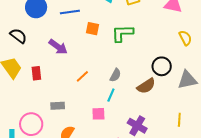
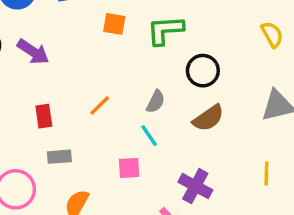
purple arrow: (58, 47) -> (33, 52), moved
black circle: (162, 66) -> (203, 71), moved
red rectangle: (36, 73) -> (44, 116), moved
cyan line: (111, 95) -> (149, 136), turned -56

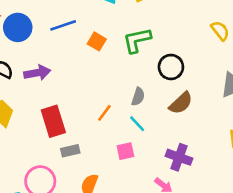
orange square: (114, 24) -> (97, 41), turned 30
purple arrow: (33, 52) -> (37, 73), turned -35
orange line: (100, 105) -> (104, 113), moved
red rectangle: (44, 116) -> (53, 121), size x1.6

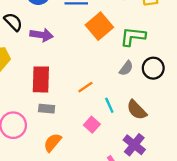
orange square: (97, 41) -> (99, 26), size x1.6
gray semicircle: (138, 97) -> (126, 68), moved
brown semicircle: (181, 103) -> (137, 110), moved, turned 70
pink square: (125, 151) -> (92, 125), turned 35

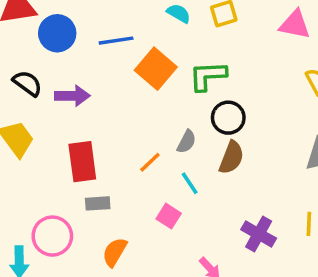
gray semicircle: (126, 68) -> (186, 142), moved
black circle: (153, 68) -> (228, 118), moved
brown semicircle: (137, 110) -> (231, 158), moved, turned -105
purple cross: (134, 145) -> (259, 234), moved

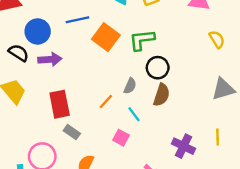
blue circle: (57, 33) -> (38, 31), moved
gray rectangle: (98, 203) -> (72, 132), turned 42

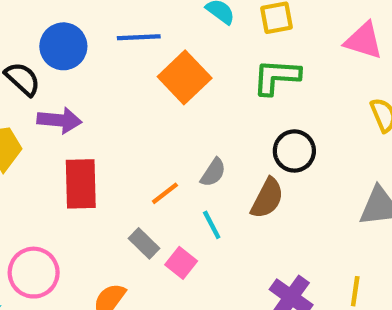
green L-shape: (142, 40) -> (276, 77), moved
purple arrow: (50, 59) -> (59, 120), moved
black circle: (158, 68) -> (294, 151), moved
gray rectangle: (72, 132) -> (144, 243), moved

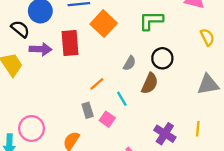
gray semicircle: (213, 172) -> (130, 63), moved
red rectangle: (81, 184) -> (70, 43), moved
gray rectangle: (144, 243) -> (88, 110), turned 32

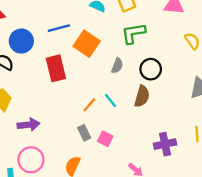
purple arrow: (40, 49) -> (29, 125), moved
gray semicircle: (130, 63) -> (117, 66), moved
cyan line: (122, 99) -> (110, 101), moved
purple cross: (165, 134) -> (165, 144), turned -35

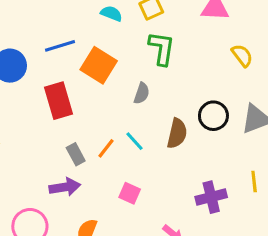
green L-shape: (133, 33) -> (162, 48), turned 110
black circle: (151, 69) -> (213, 116), moved
purple arrow: (29, 125) -> (65, 187), moved
gray rectangle: (84, 133) -> (76, 154), moved

